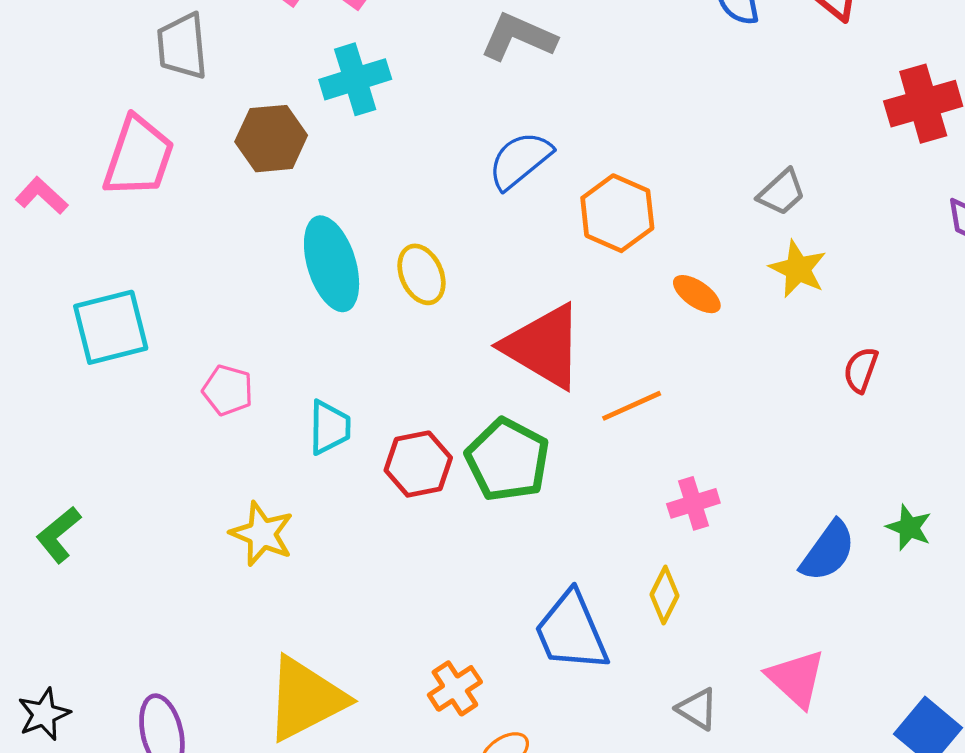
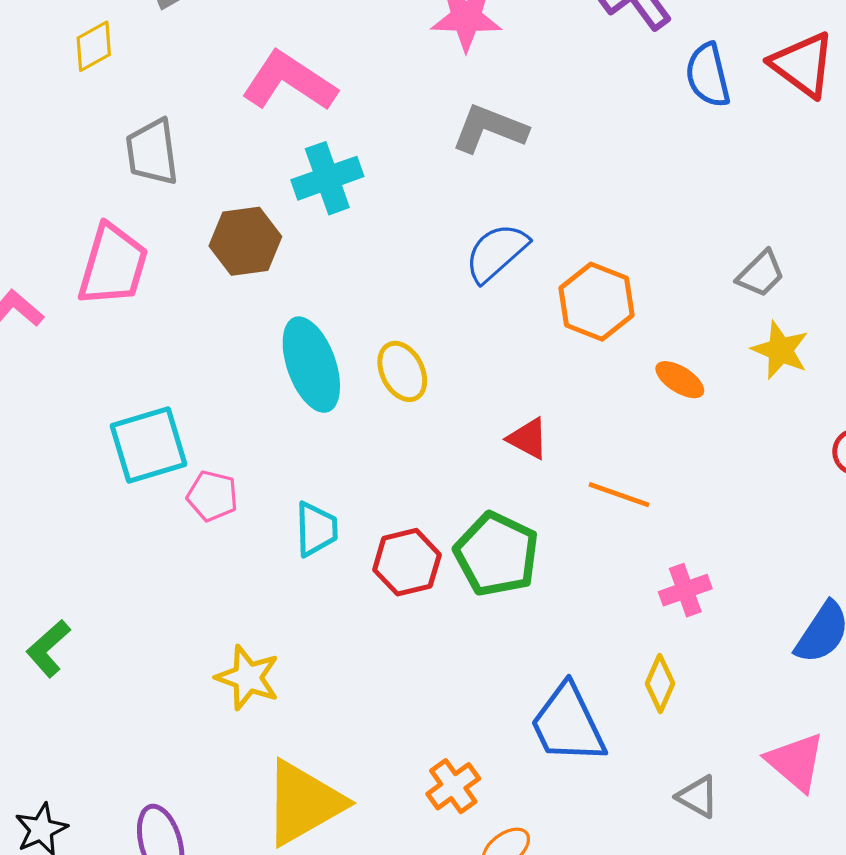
cyan square: (111, 327) -> (148, 445), moved
red triangle: (544, 346) -> (528, 439), size x0.5
orange line: (632, 406) -> (619, 495), turned 46
yellow star: (262, 534) -> (248, 678), moved

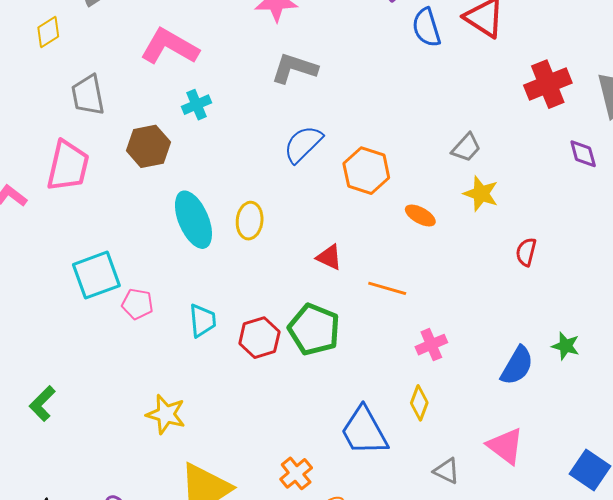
cyan cross: (327, 178) -> (197, 105), size x0.7
yellow ellipse: (402, 371) -> (250, 221), turned 36

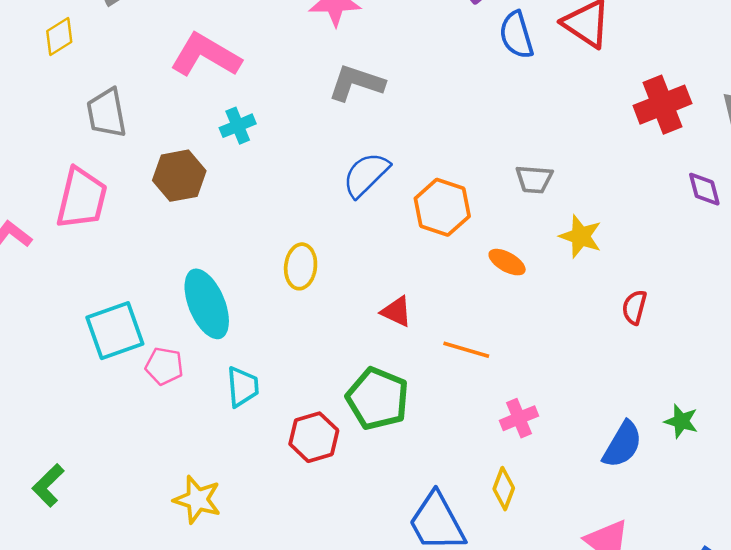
gray trapezoid: (466, 148) -> (534, 179), moved, turned 52
cyan ellipse: (193, 220) -> (207, 304), moved
red hexagon: (259, 338) -> (314, 437), moved

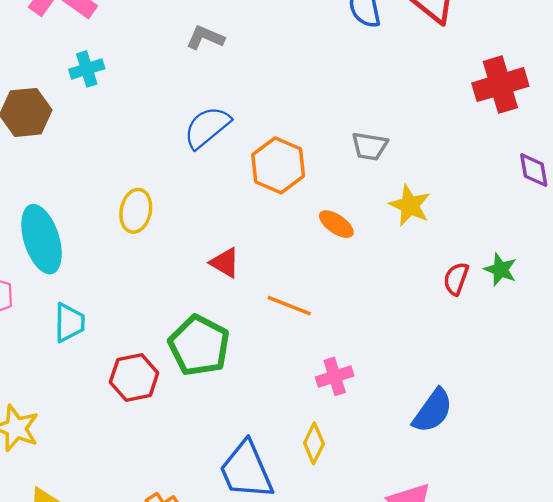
gray L-shape: (356, 83) -> (205, 38), size x0.7
green star: (681, 421) -> (500, 269), moved

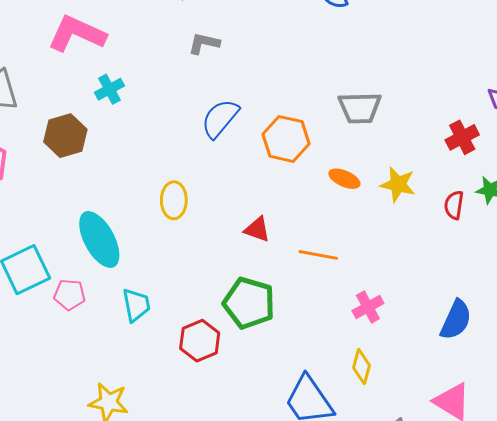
red cross: (500, 85) -> (462, 137), moved, size x0.7
gray trapezoid: (370, 146) -> (360, 108), size x1.4
yellow star: (410, 205) -> (398, 184), moved

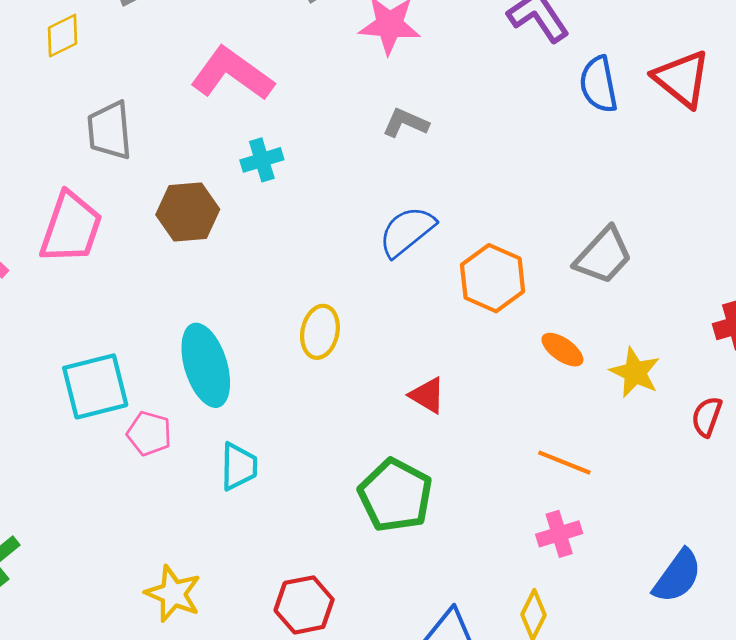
gray trapezoid: (360, 108) -> (603, 256), turned -57
orange line: (318, 255) -> (564, 463), moved
red hexagon: (200, 341) -> (304, 605), moved

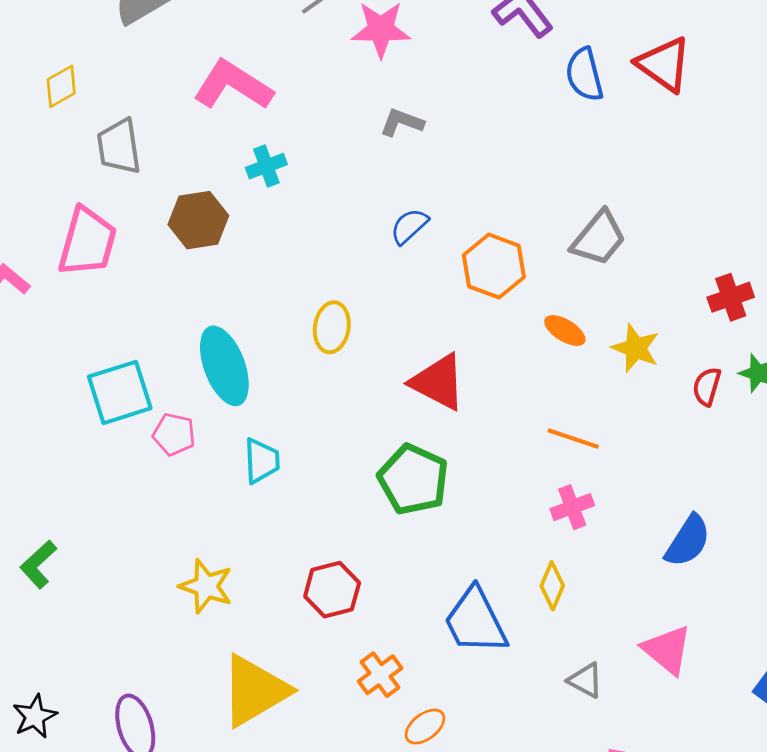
yellow diamond: (63, 36) -> (61, 86), moved
blue semicircle: (407, 231) -> (409, 226), size x0.7
red triangle: (427, 395) -> (438, 382), size x1.6

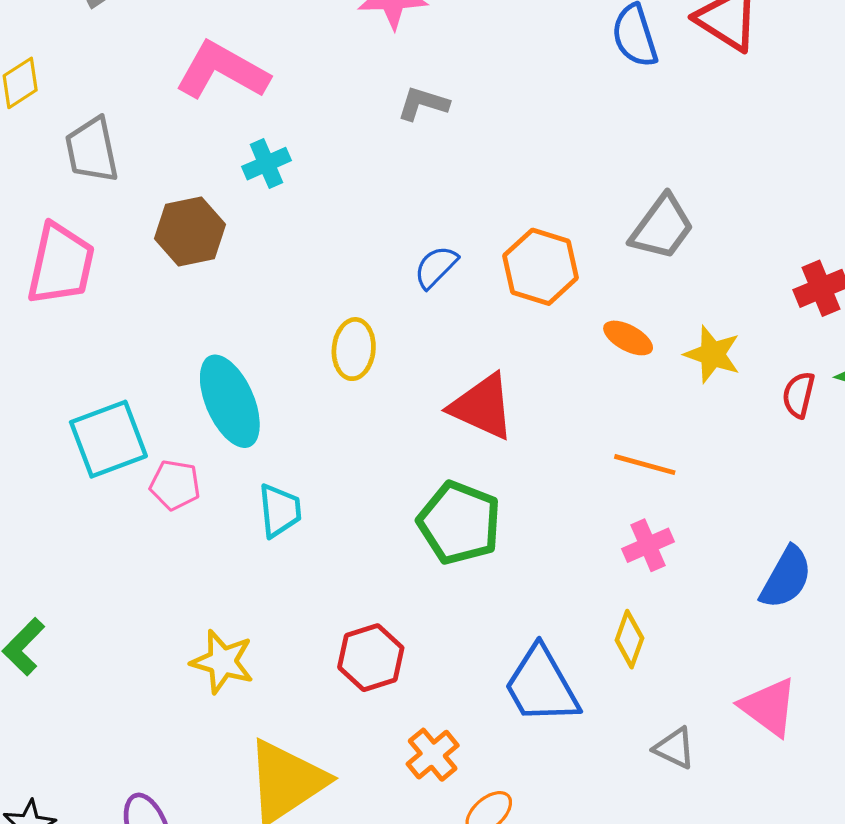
blue semicircle: (409, 226) -> (436, 267), moved

